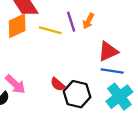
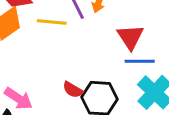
red triangle: (108, 51) -> (130, 37), turned -30

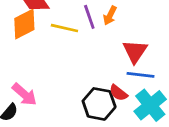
red semicircle: (73, 90) -> (118, 93), moved

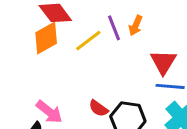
yellow line: (64, 28) -> (88, 41), turned -48
red semicircle: (118, 93) -> (98, 108), moved

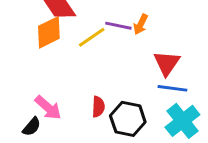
purple line: (114, 28) -> (118, 26), turned -60
red semicircle: (98, 108) -> (98, 107), turned -126

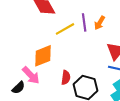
purple line: (118, 26) -> (84, 22), turned 66
orange diamond: (49, 32) -> (43, 56), moved

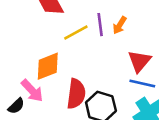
red semicircle: (66, 77) -> (76, 94), size x1.6

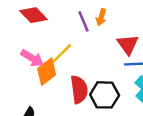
yellow line: (76, 33) -> (62, 53), moved
pink arrow: (32, 91) -> (32, 58), moved

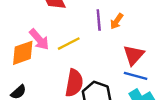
orange diamond: (47, 72) -> (23, 53), moved

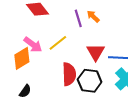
orange arrow: (117, 21) -> (93, 16), turned 112
red triangle: (134, 55) -> (96, 52), moved

